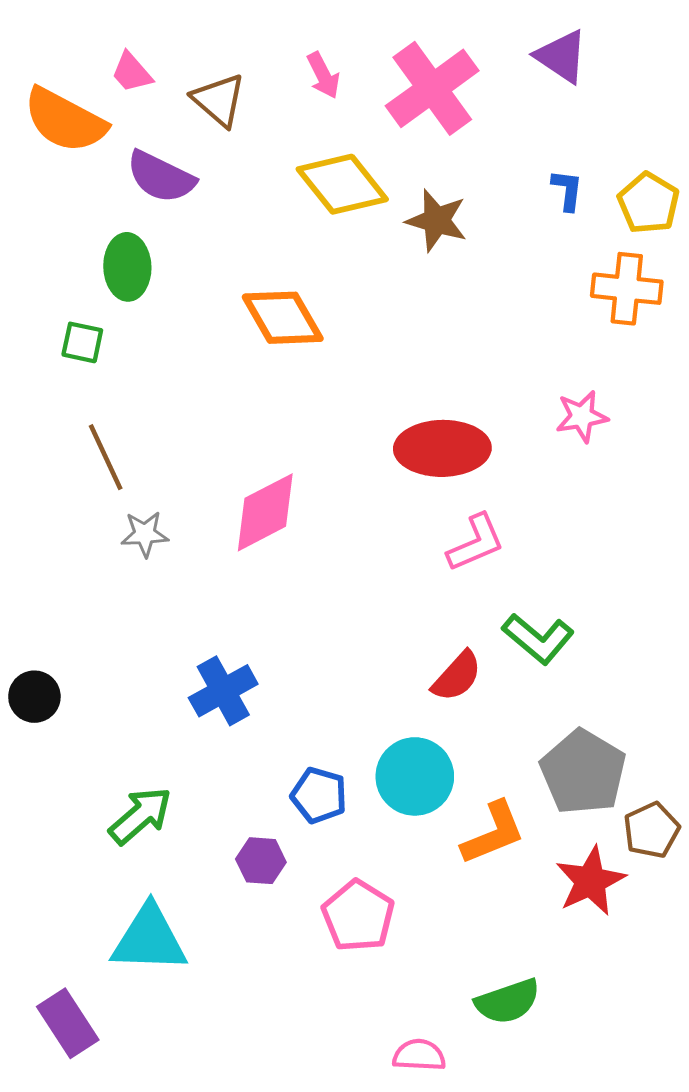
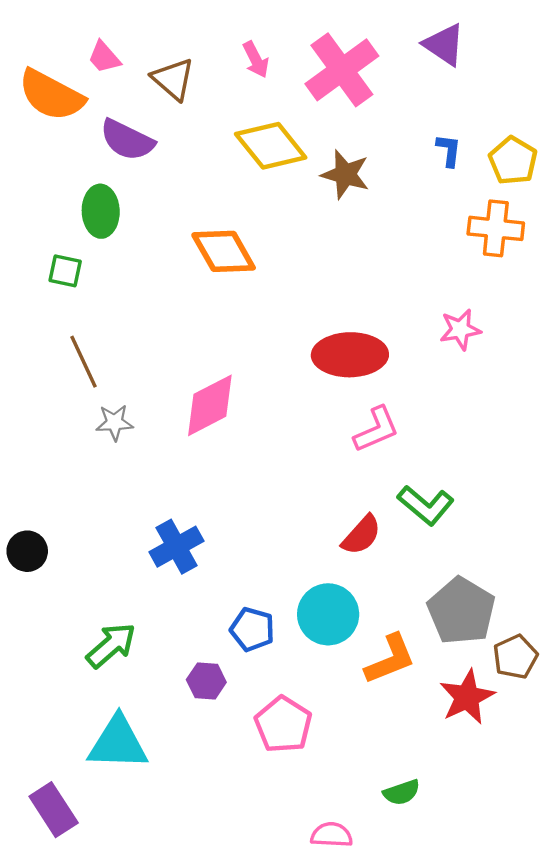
green semicircle: (508, 1001) -> (402, 792), size x0.7

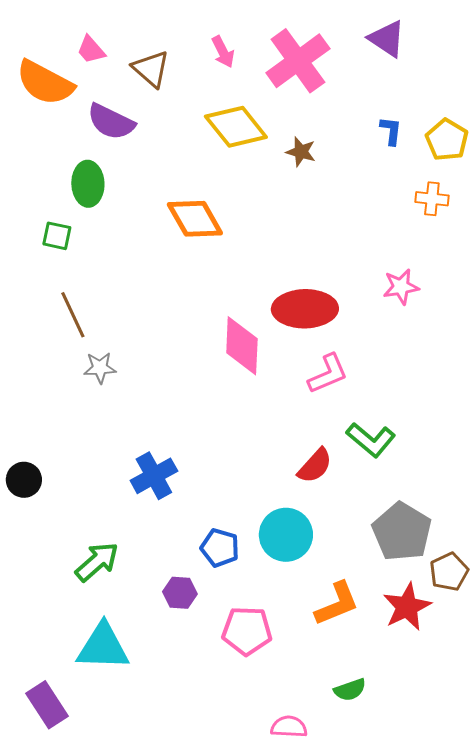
brown star: (345, 174) -> (301, 152), size x0.7
orange cross: (496, 228) -> (432, 199), size x0.7
pink diamond: (210, 405) -> (242, 346), moved, turned -60
orange L-shape: (390, 659) -> (337, 604), moved
pink pentagon: (283, 725) -> (247, 631), turned -30

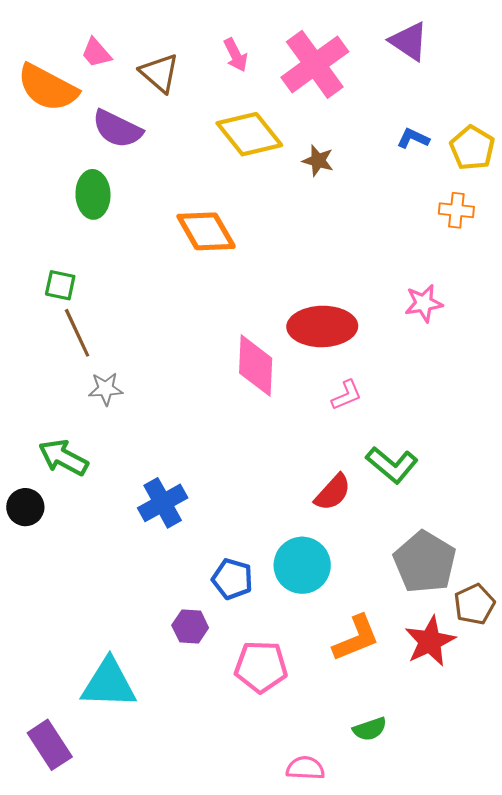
blue L-shape: (391, 131) -> (413, 138), turned -72
green square: (57, 236) -> (60, 285), moved
pink L-shape: (328, 374) -> (347, 395), size x0.7
green arrow: (97, 562) -> (63, 457), moved, turned -111

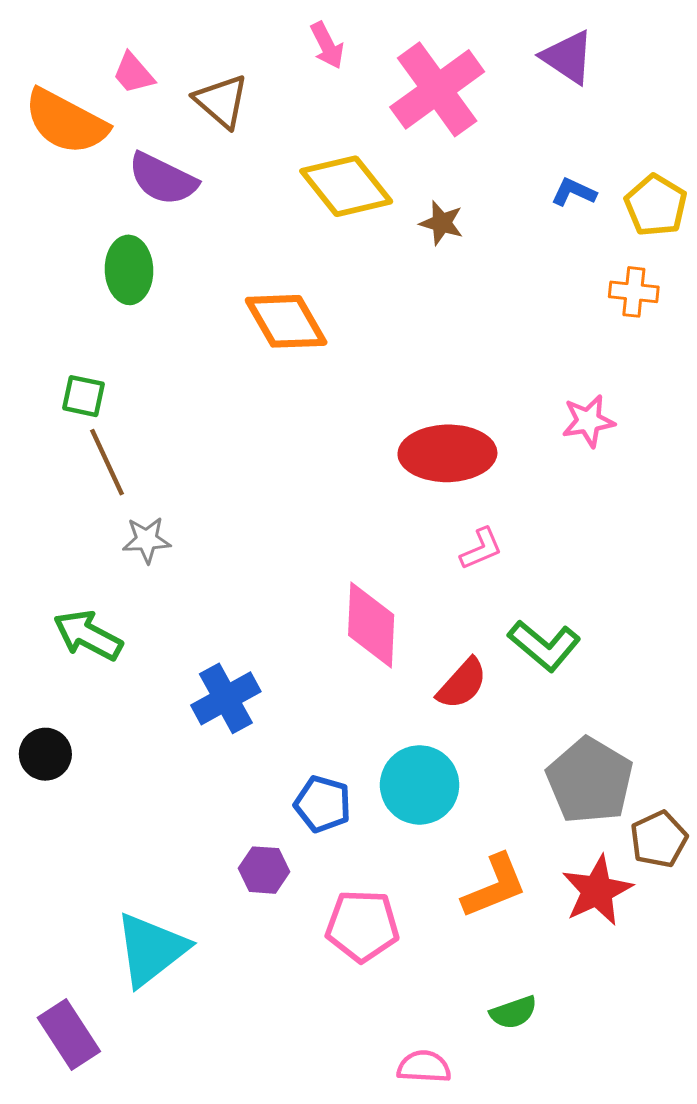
pink arrow: (236, 55) -> (327, 45), moved
pink diamond: (256, 366) -> (371, 625), moved
black circle: (25, 507) -> (45, 754), moved
cyan triangle: (109, 684) -> (151, 949), turned -40

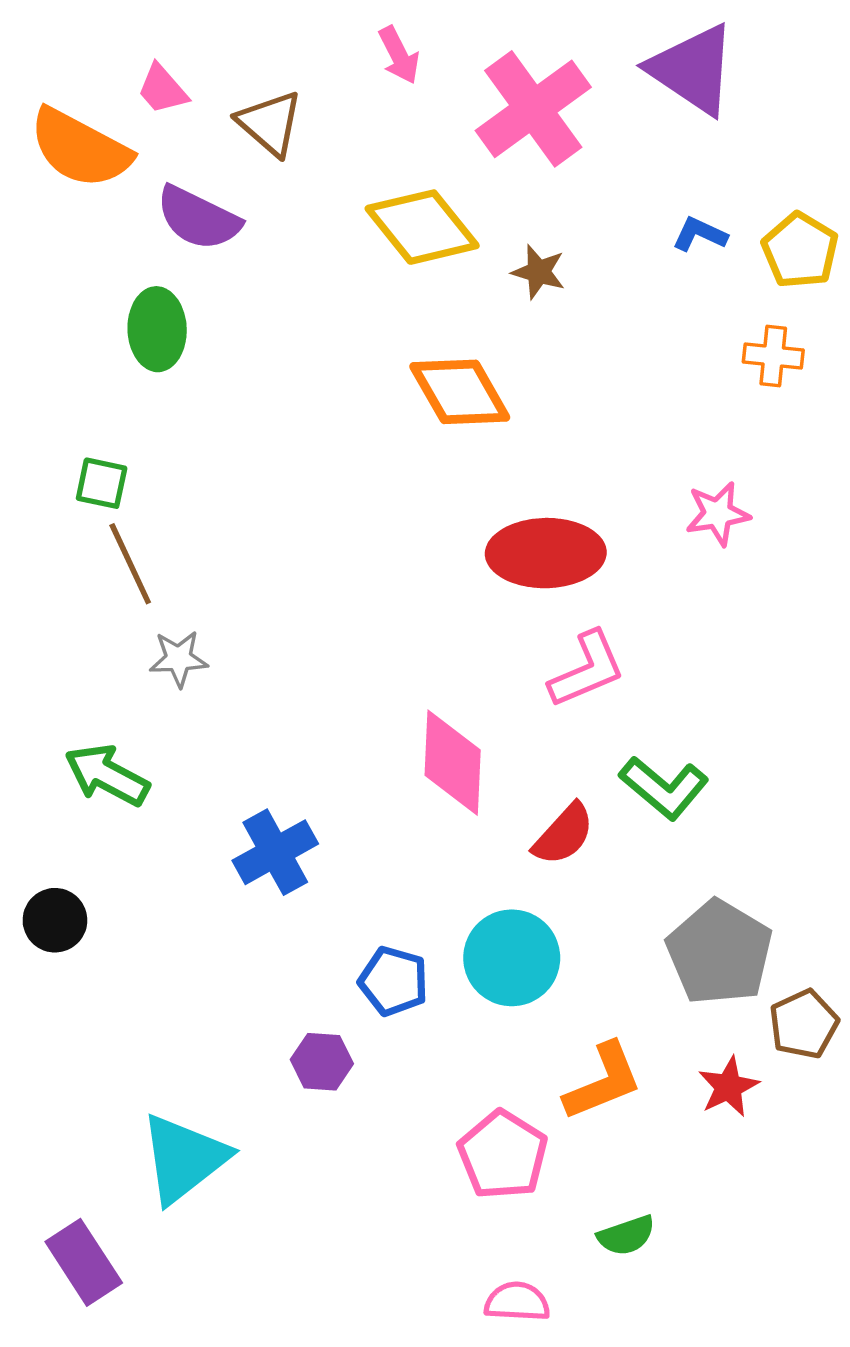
purple triangle: (568, 57) -> (693, 69), size x1.4
orange diamond: (286, 321) -> (460, 392), moved
pink L-shape: (481, 549) -> (587, 669), size x1.5
red star: (597, 891) -> (728, 1087), size x0.7
pink pentagon: (362, 926) -> (503, 1155), moved, turned 30

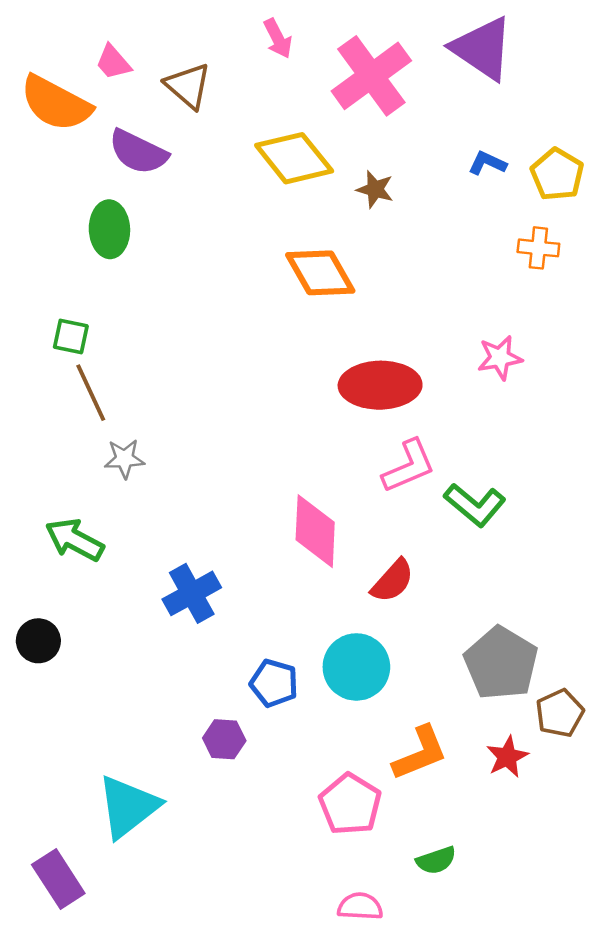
green L-shape: (664, 788) -> (475, 505), moved

